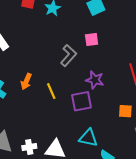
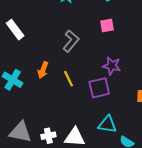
gray L-shape: (69, 55) -> (71, 41), moved

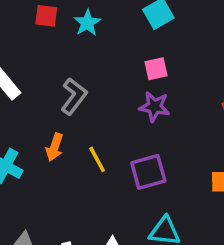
gray L-shape: (71, 41) -> (74, 96), moved
purple star: (112, 66) -> (154, 107), moved

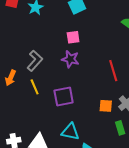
gray L-shape: (74, 96) -> (35, 61), moved

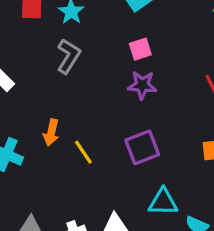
gray L-shape: (35, 61) -> (69, 56), moved
yellow line: (35, 87) -> (83, 152), moved

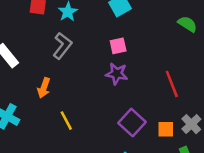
orange arrow: (51, 132) -> (44, 88), moved
purple square: (142, 147) -> (132, 122), moved, turned -32

